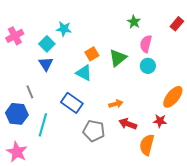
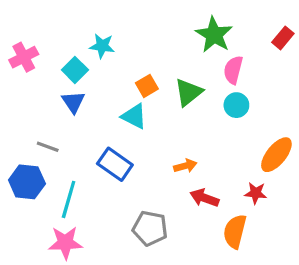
green star: (134, 22) -> (214, 35), size x1.6
gray line: (30, 92) -> (48, 147), turned -48
gray pentagon: (94, 131) -> (150, 228), moved
pink star: (17, 152) -> (65, 243), moved, turned -30

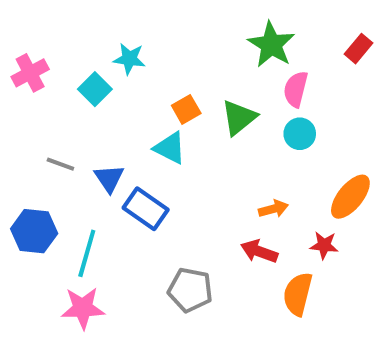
blue triangle: (73, 102) -> (109, 178), moved
gray line: (48, 147) -> (60, 164), moved
orange arrow: (185, 166) -> (273, 209), moved

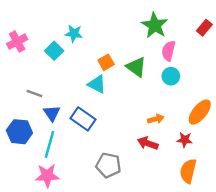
green triangle: (239, 118) -> (136, 67), turned -45
blue triangle: (109, 178) -> (52, 113), moved
orange semicircle: (298, 294) -> (188, 171), moved

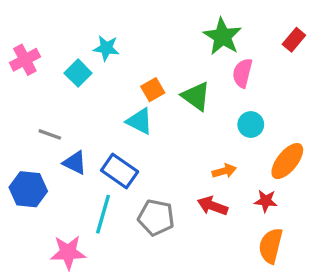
cyan circle: (171, 76) -> (251, 124), moved
blue triangle: (52, 113) -> (75, 163), turned -30
cyan line: (49, 144) -> (103, 214), moved
gray pentagon: (108, 165) -> (156, 217), moved

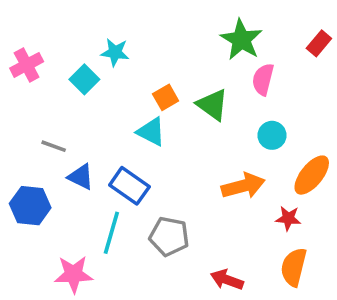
orange arrow: (224, 171) -> (243, 186), size x1.6
red arrow: (213, 206) -> (227, 280), moved

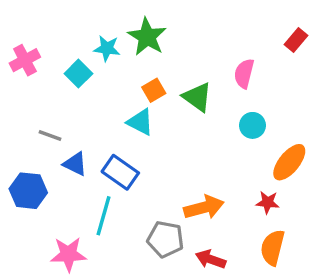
green star: (241, 40) -> (147, 37), moved
orange arrow: (243, 186) -> (204, 207), moved
gray pentagon: (169, 236) -> (165, 239), moved

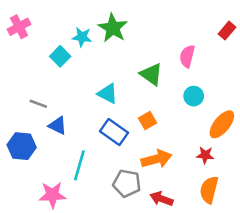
pink cross: (25, 60) -> (19, 27), moved
orange square: (154, 90) -> (147, 120), moved
blue rectangle: (120, 172) -> (114, 132), moved

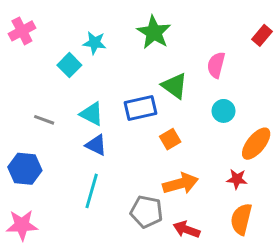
green star: (113, 28) -> (154, 32), moved
cyan triangle: (108, 93) -> (92, 114), moved
blue triangle: (58, 126) -> (96, 145), moved
blue rectangle: (114, 132) -> (141, 108), moved, turned -48
pink star: (52, 195) -> (22, 225), moved

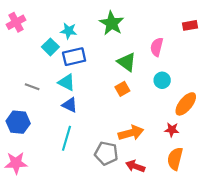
red rectangle: (262, 35) -> (190, 25), turned 40
blue rectangle: (141, 108) -> (74, 57), moved
orange square: (170, 139) -> (122, 89), moved

